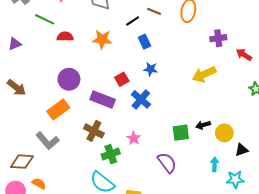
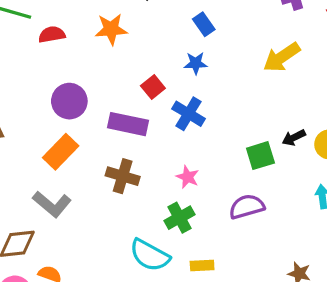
blue rectangle: (144, 42) -> (204, 24), moved
green cross: (111, 154) -> (180, 218), moved
purple semicircle: (167, 163) -> (247, 207), turned -60

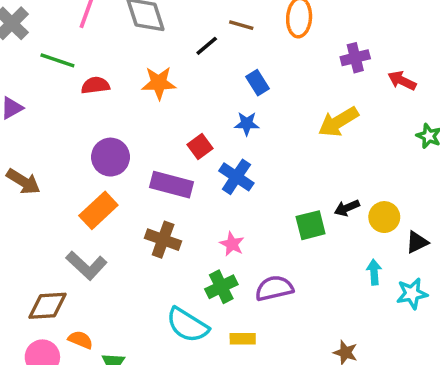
purple semicircle: (247, 207) -> (274, 288), moved

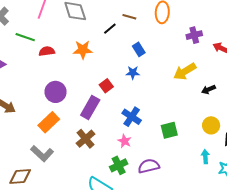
blue cross: (236, 177) -> (132, 117), moved
purple rectangle: (172, 185) -> (90, 107), turned -75
black arrow: (347, 208) -> (209, 89), moved
brown cross: (163, 240) -> (85, 139), turned 30

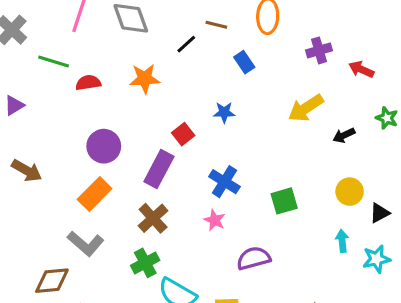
blue rectangle: (139, 49) -> (244, 62), moved
green cross: (119, 165) -> (145, 263), moved

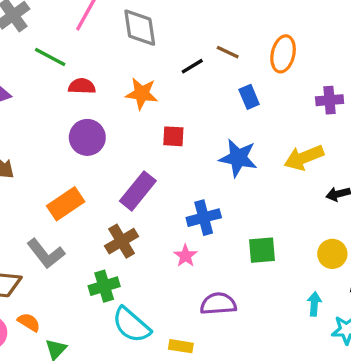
blue star: (224, 112) -> (238, 158), moved, size x1.6
red square: (183, 134) -> (173, 136), moved, turned 30
purple circle: (104, 146) -> (87, 137), moved
blue cross: (224, 182) -> (204, 218), turned 32

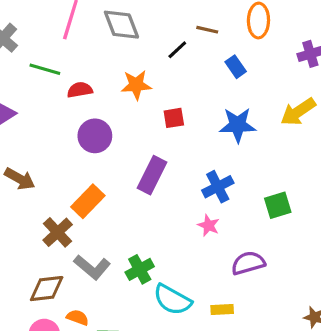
brown cross: (122, 241) -> (58, 232), moved
gray L-shape: (46, 254) -> (92, 267), moved

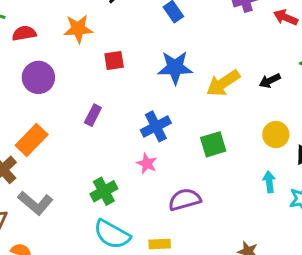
yellow arrow: (298, 112) -> (223, 83), moved
purple rectangle: (152, 175) -> (93, 115), size x0.6
green cross: (140, 269) -> (104, 191), moved

